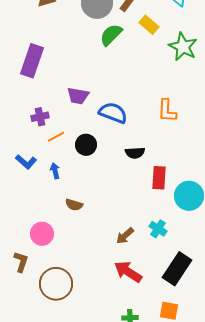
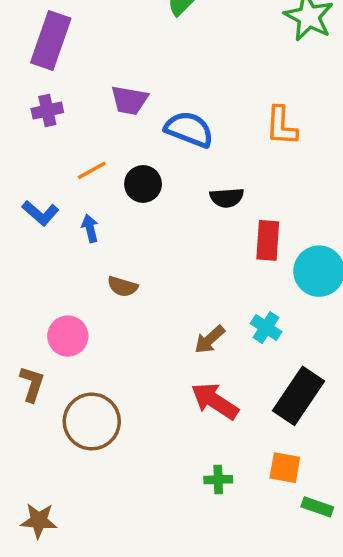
purple cross: (40, 117) -> (47, 111), moved

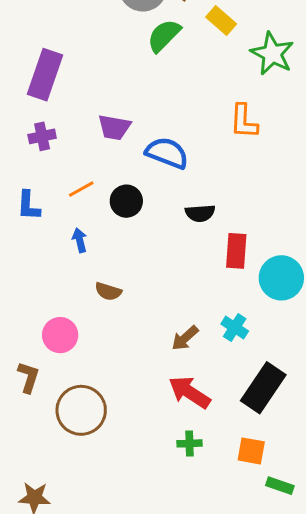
orange L-shape: (281, 126) -> (244, 121), moved
blue L-shape: (40, 213) -> (28, 206), moved, turned 52
green cross: (218, 480) -> (190, 443), moved

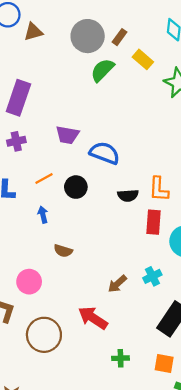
orange L-shape: (244, 121) -> (159, 189), moved
cyan cross: (235, 328) -> (152, 276), turned 30
red arrow: (190, 392) -> (93, 318), moved

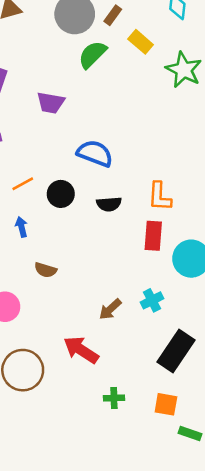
purple trapezoid: (67, 135) -> (51, 103), moved
black semicircle: (128, 196) -> (109, 204), moved

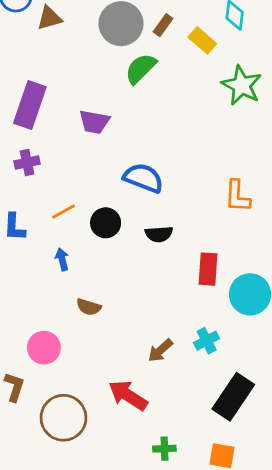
yellow rectangle: (141, 42) -> (202, 40), moved
orange L-shape: (160, 196) -> (237, 196), moved

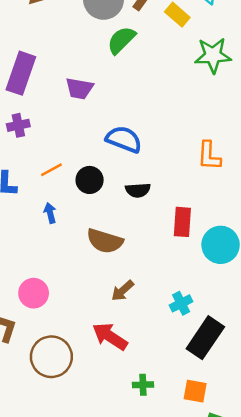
green star: (242, 85) -> (213, 55), turned -30
brown semicircle: (89, 307) -> (105, 241), moved, size x1.6
cyan cross: (207, 341) -> (181, 303), moved
brown arrow: (160, 350) -> (123, 291), moved

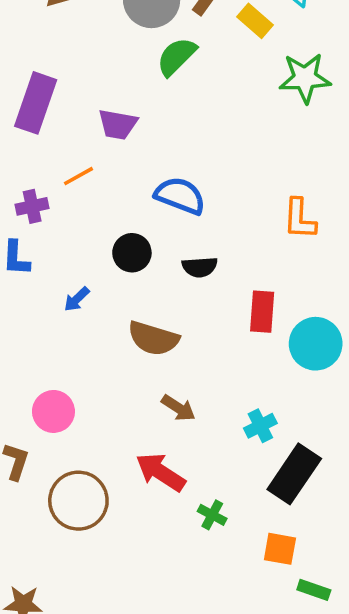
purple cross: (18, 125) -> (32, 206), moved
orange line: (51, 170) -> (78, 176), moved
blue arrow: (50, 213) -> (77, 299), turned -120
brown arrow: (123, 291) -> (178, 408), turned -105
green cross: (143, 385) -> (212, 515), moved, turned 30

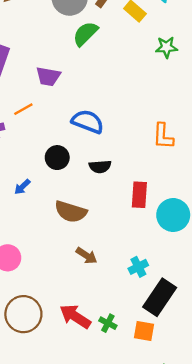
green star: (305, 78) -> (166, 47), size x0.7
red arrow: (160, 472) -> (75, 316), moved
orange square: (280, 549) -> (144, 331), moved

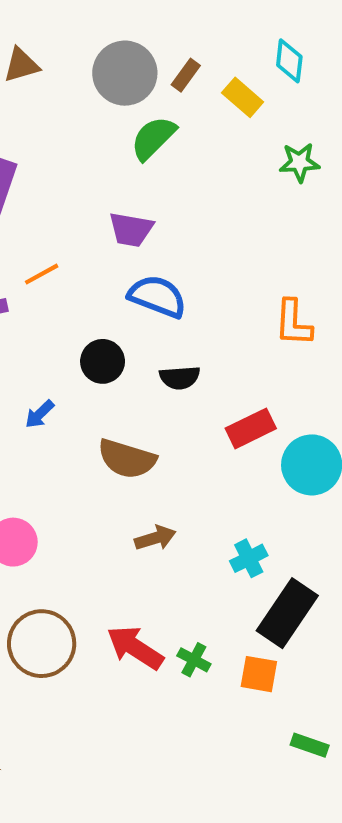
purple trapezoid: (48, 76) -> (131, 229), moved
red rectangle: (139, 195) -> (251, 428), turned 60
brown arrow: (86, 256) -> (155, 538), turned -50

